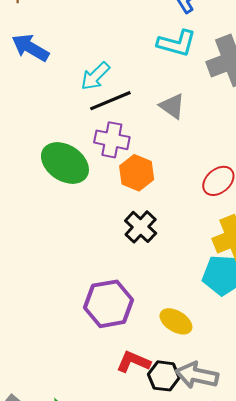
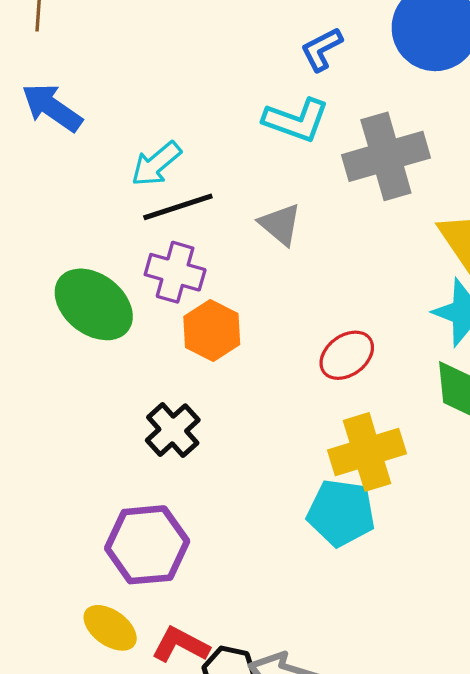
black cross: (141, 227) -> (173, 430), moved
yellow ellipse: (176, 321) -> (110, 628), moved

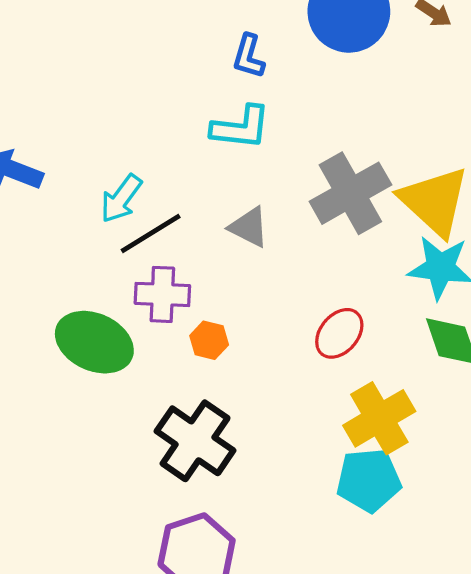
blue L-shape: (322, 49) -> (249, 56), turned -33
gray cross: (386, 156) -> (350, 193), moved
orange hexagon: (212, 330) -> (209, 340), size x0.7
black cross: (173, 430) -> (195, 441), size x1.5

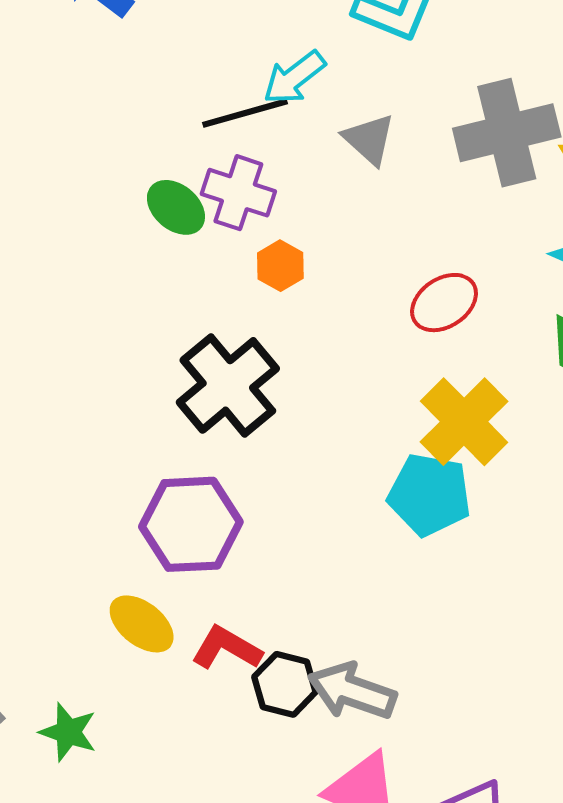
cyan arrow: (121, 199) -> (294, 78), moved
green ellipse: (94, 342) -> (176, 207), moved, size x0.6
yellow cross: (379, 418) -> (464, 422), turned -30

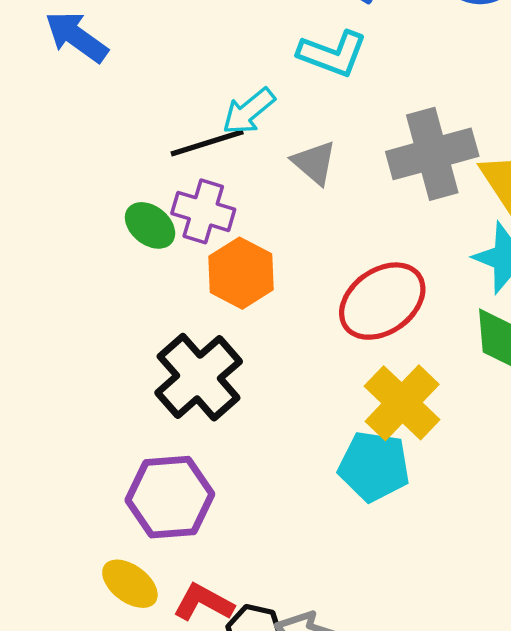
orange hexagon: (280, 266) -> (241, 273), size x1.6
red ellipse: (444, 303) -> (382, 301), size x1.5

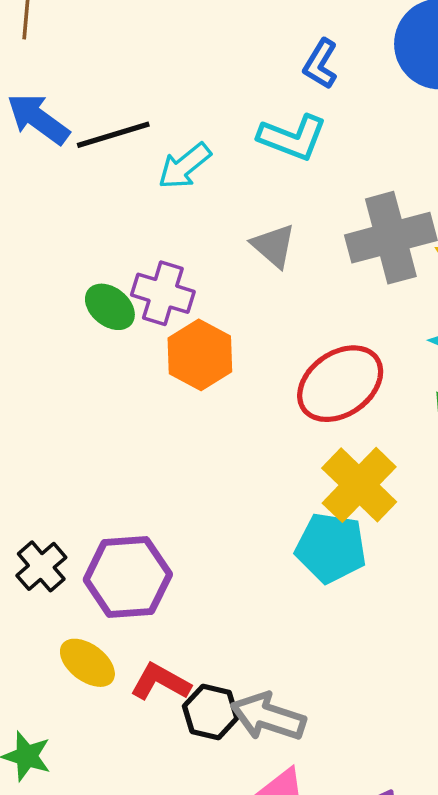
cyan arrow: (249, 111) -> (185, 166), moved
black line: (207, 143) -> (113, 135), moved
black cross: (199, 377) -> (41, 566), moved, size x0.6

